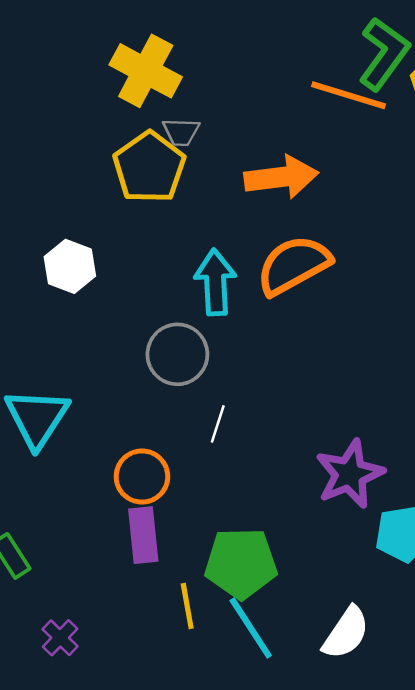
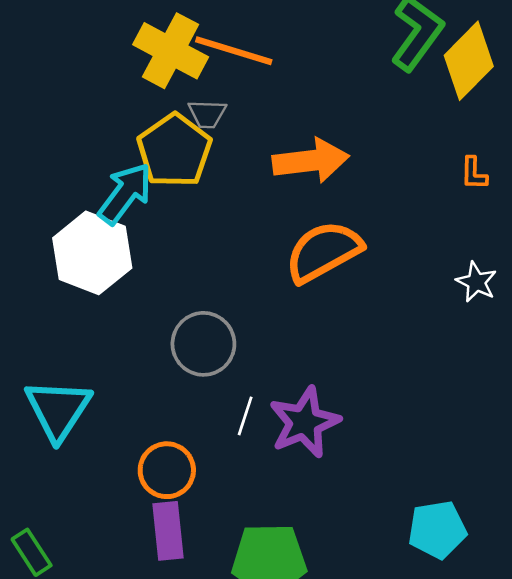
orange line: (348, 95) -> (234, 51), moved
white hexagon: (70, 266) -> (92, 253), size x1.5
cyan arrow: (215, 282) -> (125, 194), moved, turned 40
purple star: (350, 474) -> (305, 422), moved

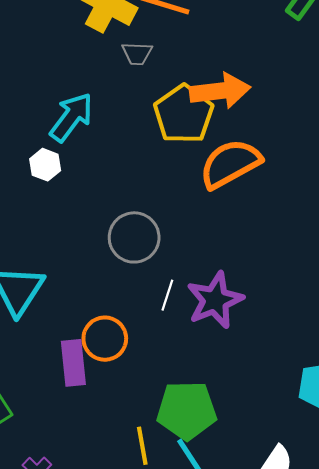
yellow pentagon: (174, 151) -> (184, 114), moved
white hexagon: (92, 253) -> (45, 165), size x0.5
purple rectangle: (168, 531) -> (73, 363), moved

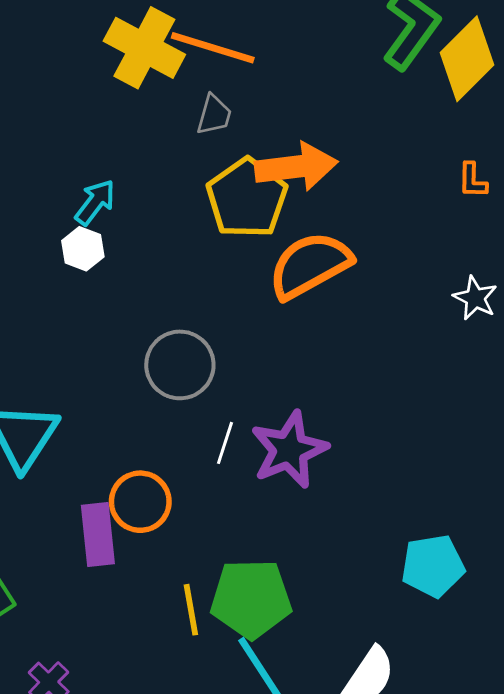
gray trapezoid: (137, 53) -> (214, 115), moved, turned -76
cyan arrow: (71, 117) -> (95, 202), size x0.7
white hexagon: (45, 165) -> (83, 249), moved
yellow line: (142, 446) -> (191, 610), moved

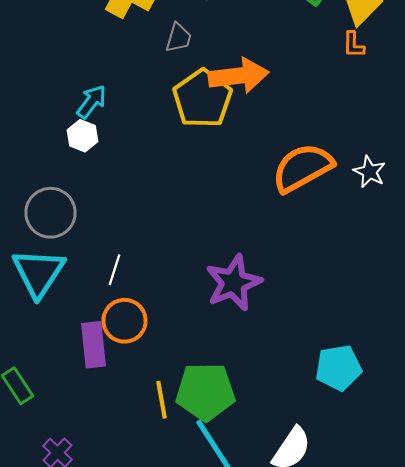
orange L-shape: (472, 180) -> (354, 45), moved
orange semicircle: (310, 265) -> (302, 168), moved
gray circle: (180, 365) -> (50, 213), moved
white line: (225, 443) -> (114, 270), moved

